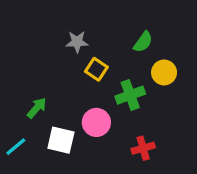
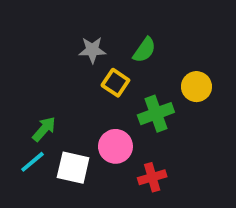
green semicircle: (143, 42) -> (144, 50), moved
cyan line: (16, 147) -> (33, 162), moved
red cross: (143, 148) -> (152, 177), moved

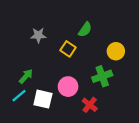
gray star: (92, 50) -> (38, 35), moved
green cross: (156, 114) -> (102, 76), moved
red cross: (152, 177) -> (90, 105), turned -35

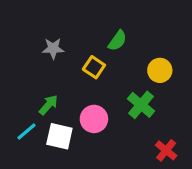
green arrow: (26, 76) -> (48, 105), moved
green cross: (102, 76) -> (141, 105), turned -30
red cross: (90, 105) -> (166, 150), moved

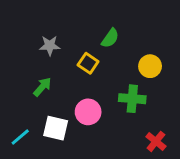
green arrow: (48, 105) -> (42, 87), moved
green cross: (141, 105) -> (132, 99), turned -35
cyan line: (27, 132) -> (20, 137), moved

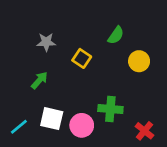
green semicircle: (110, 38) -> (116, 35), moved
green cross: (132, 99) -> (110, 109), moved
pink circle: (88, 112) -> (82, 125), moved

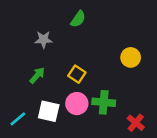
green semicircle: (116, 35) -> (78, 19), moved
yellow square: (82, 58) -> (77, 74), moved
pink circle: (82, 125) -> (77, 104), moved

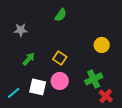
gray star: (44, 40) -> (21, 30), moved
green cross: (104, 102) -> (94, 79), moved, turned -30

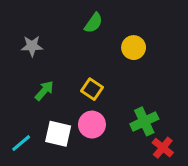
yellow circle: (102, 45) -> (134, 48), moved

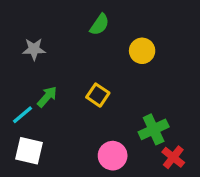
pink circle: (92, 125) -> (113, 156), moved
white square: (58, 134) -> (29, 151), moved
cyan line: (21, 143) -> (22, 115), moved

